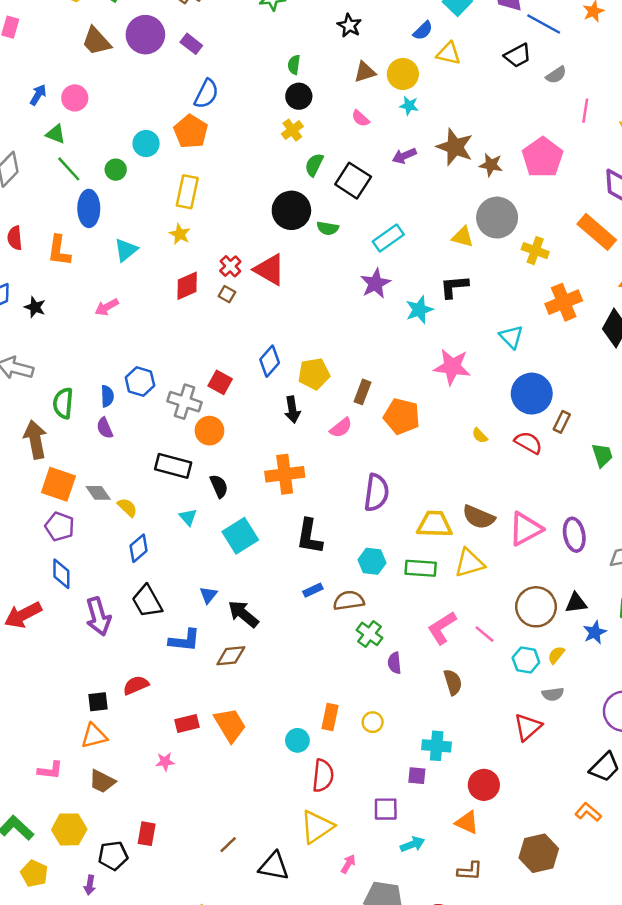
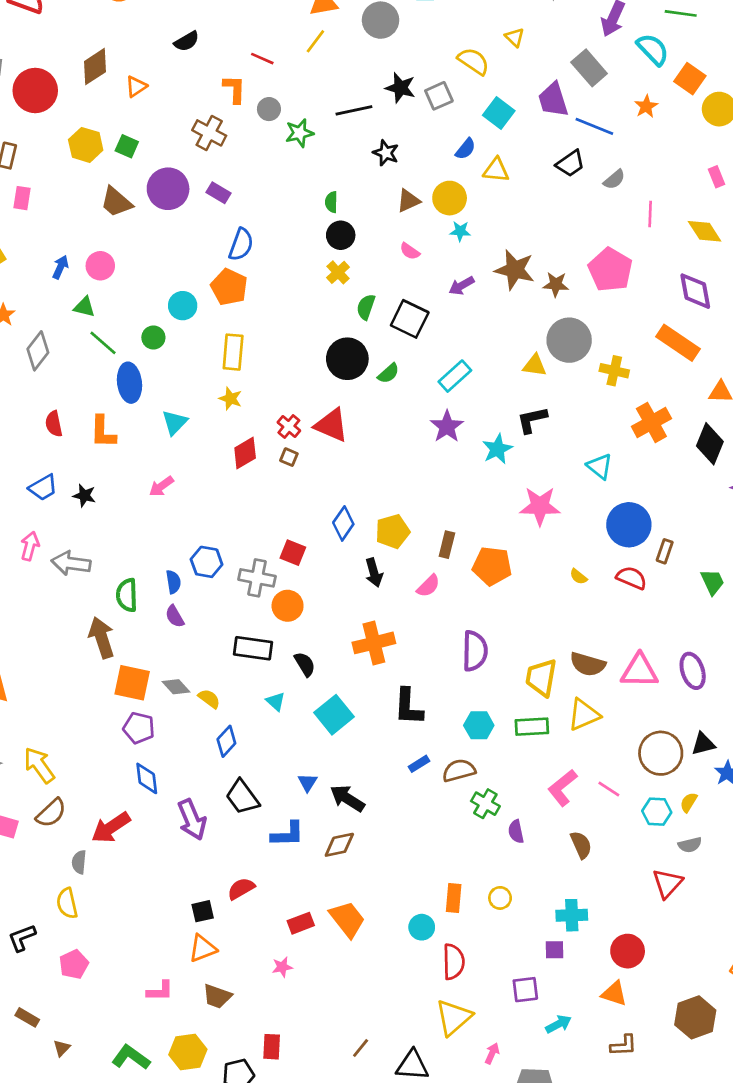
green semicircle: (328, 228) -> (388, 373), turned -45
yellow trapezoid: (435, 524) -> (541, 677), turned -75
pink triangle: (525, 529) -> (639, 671), turned 36

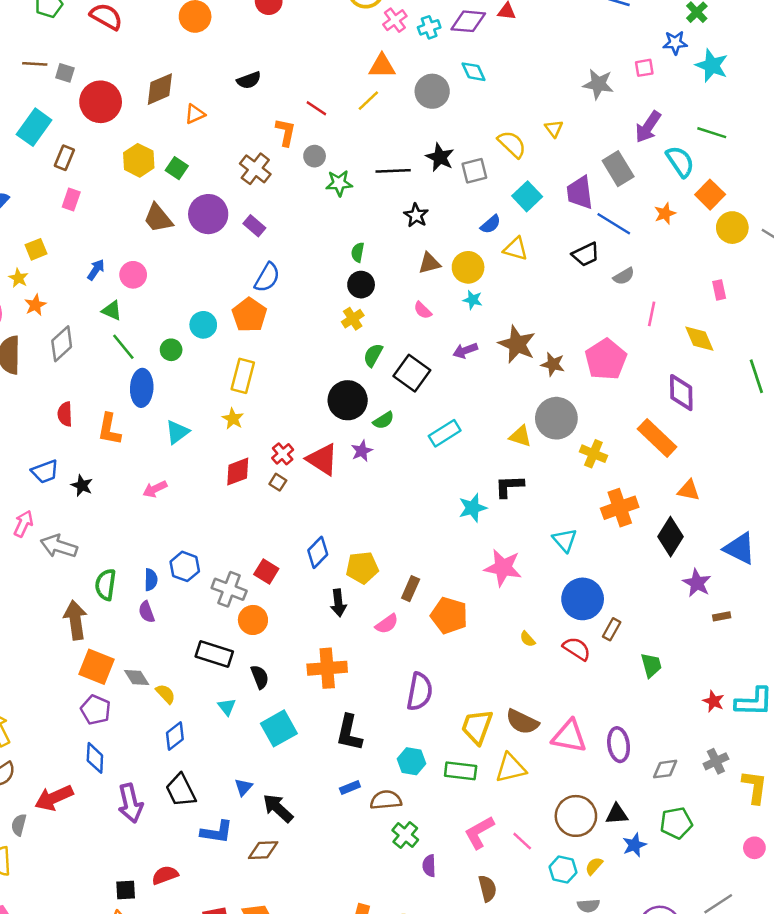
purple star: (447, 426) -> (362, 451), moved, size x0.7

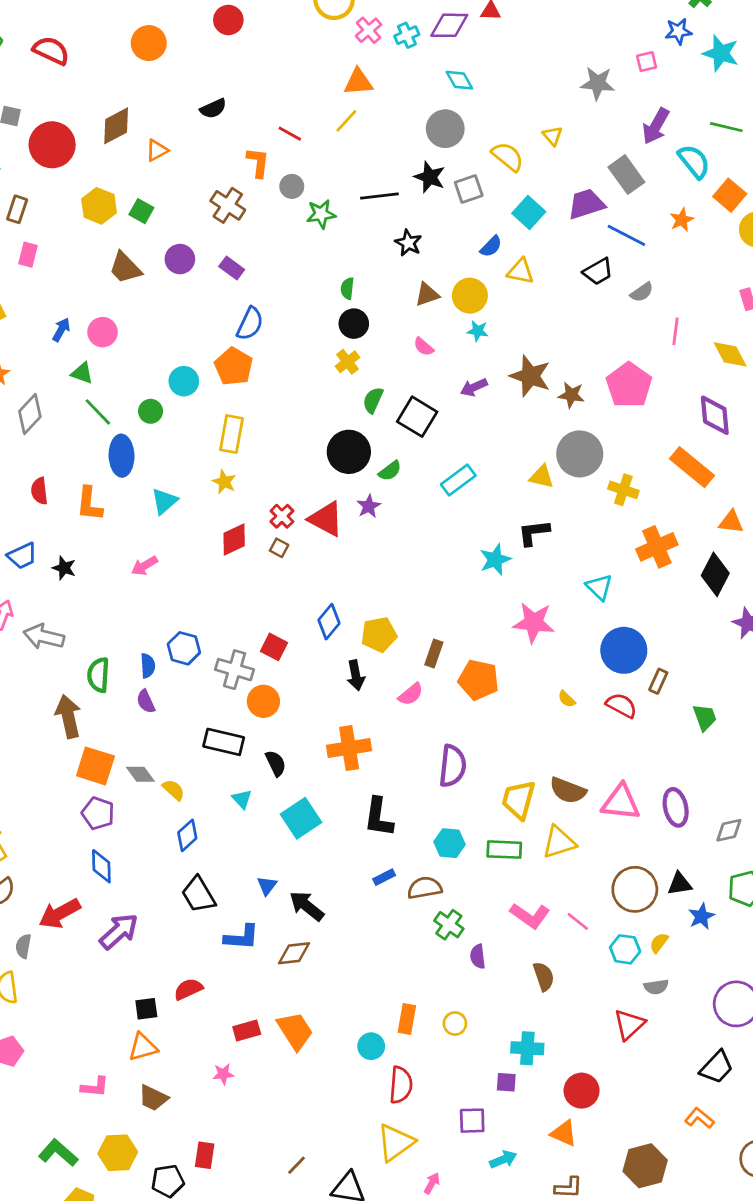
gray circle: (432, 91) -> (445, 129), moved
purple trapezoid: (580, 193) -> (586, 204), turned 84
purple circle: (208, 214) -> (180, 259), size x0.7
purple arrow: (130, 803) -> (119, 931), moved, turned -114
pink L-shape: (479, 832) -> (530, 916), turned -111

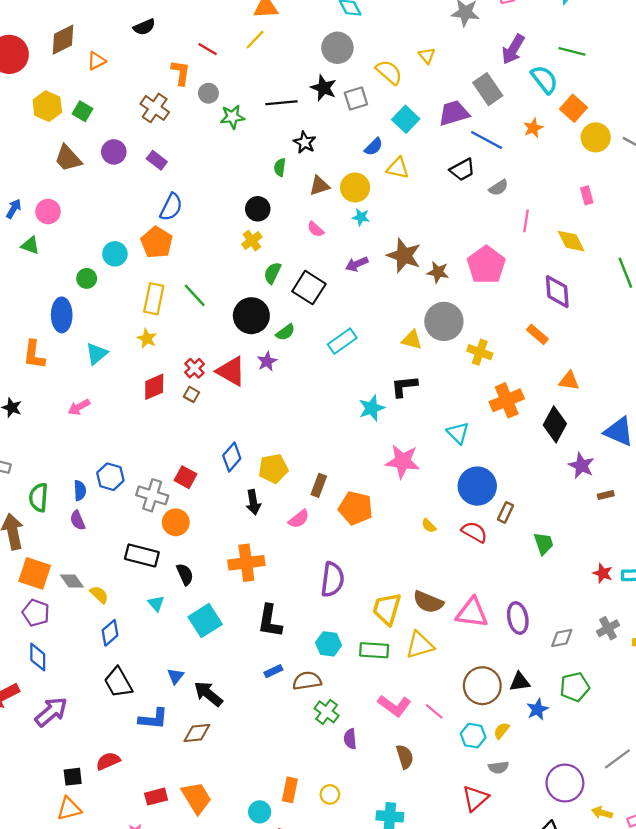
green semicircle: (347, 288) -> (280, 167), moved
green line: (98, 412) -> (195, 295), moved
orange rectangle: (692, 467) -> (537, 334), size x0.6

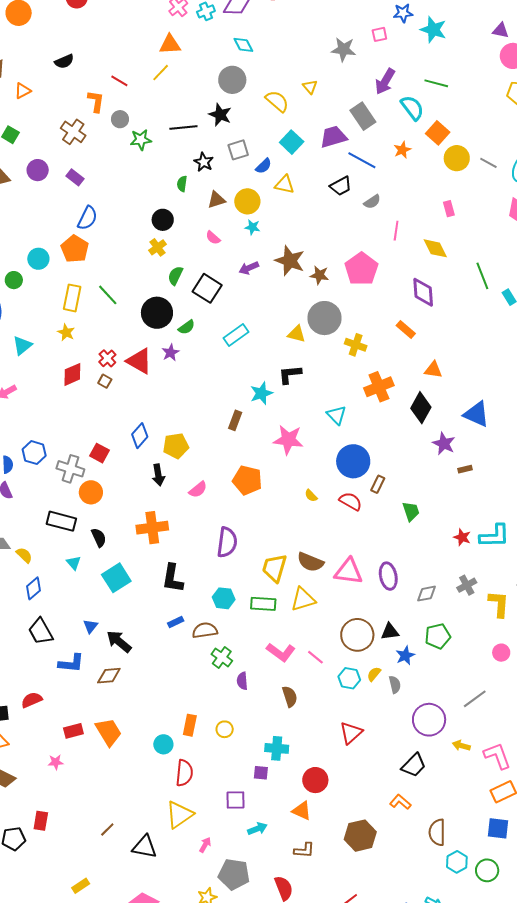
gray square: (356, 98) -> (238, 150), moved
brown rectangle: (319, 485) -> (235, 420), moved
gray semicircle: (498, 767) -> (395, 685), moved, turned -96

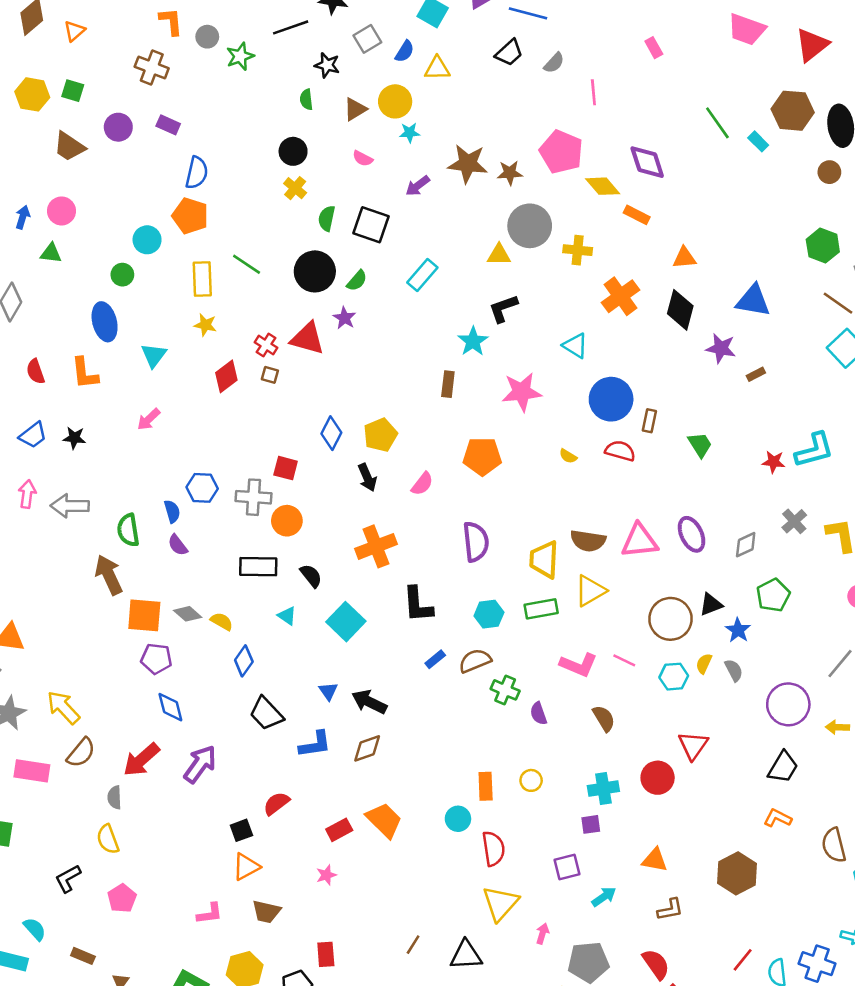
yellow diamond: (435, 248) -> (603, 186), moved
red circle: (315, 780) -> (658, 778), moved

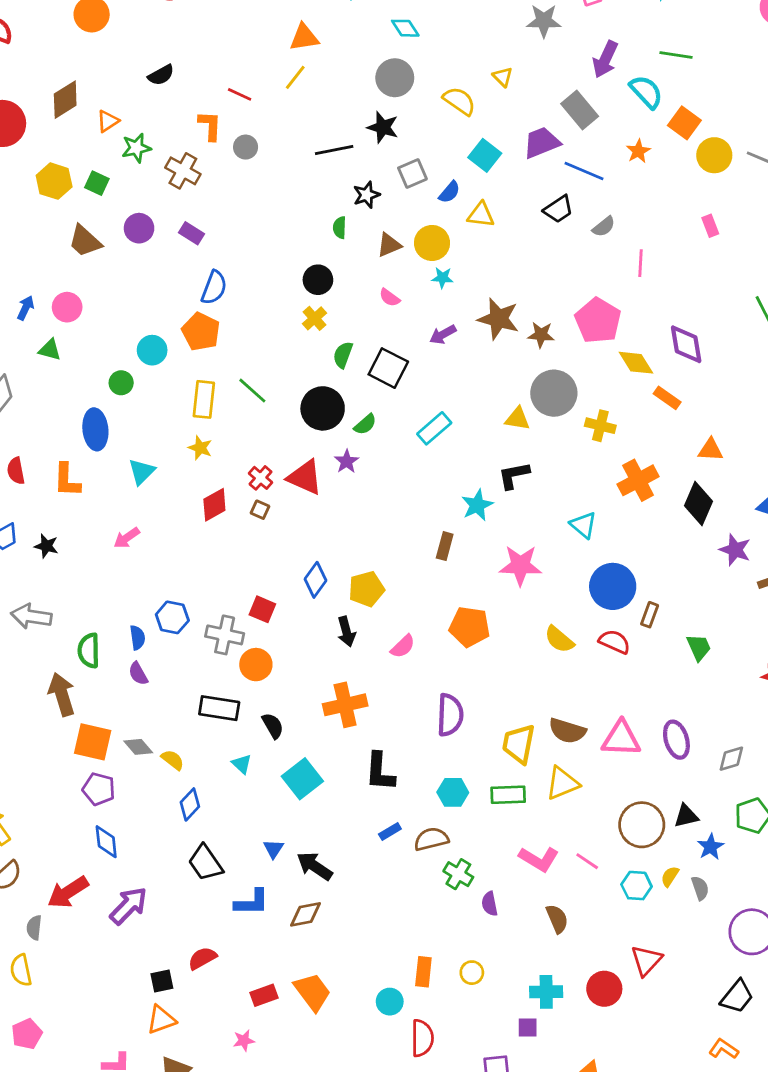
green star: (240, 56) -> (136, 148), moved
black star: (327, 65) -> (366, 195), turned 30
yellow semicircle: (568, 456) -> (559, 639), size x1.6

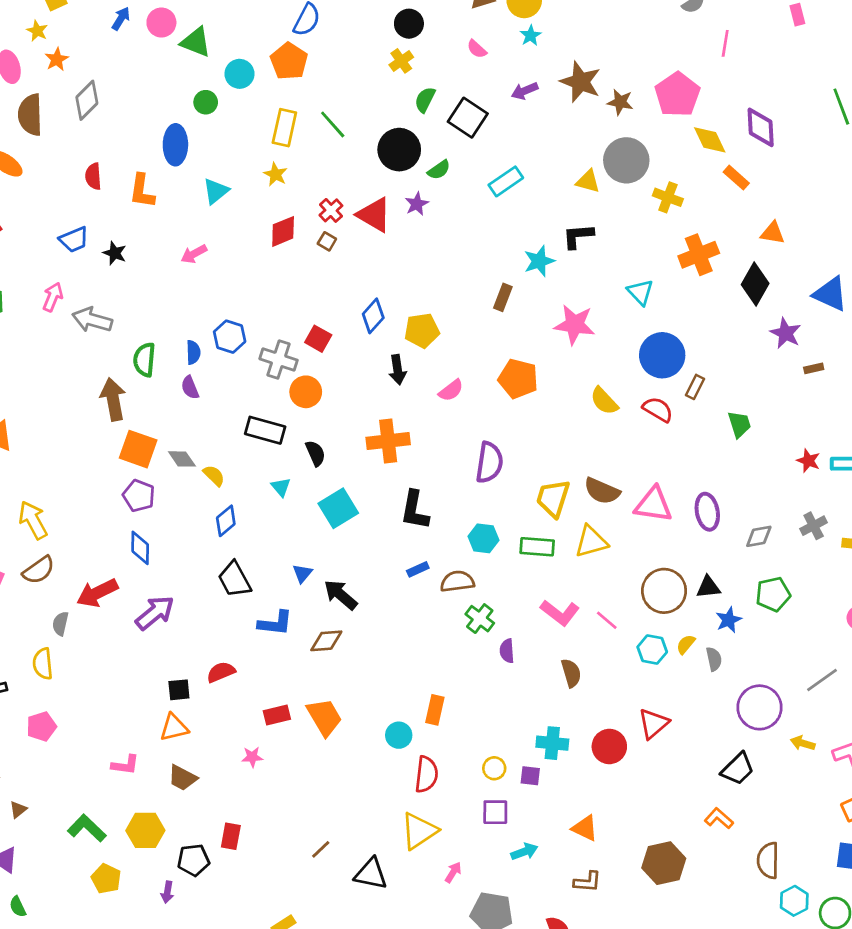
cyan star: (442, 278) -> (531, 36), turned 30
green triangle: (50, 350) -> (196, 42), moved, size x1.4
yellow circle: (472, 973) -> (494, 768), moved

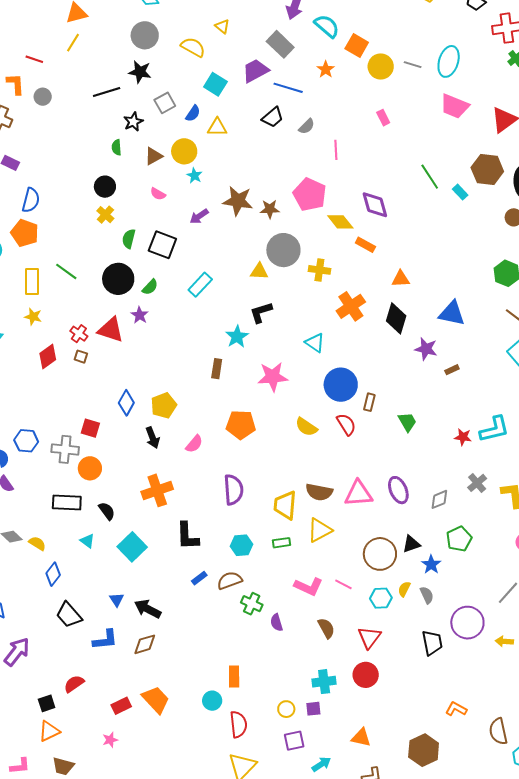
red semicircle: (658, 409) -> (346, 424), turned 40
green rectangle: (537, 547) -> (281, 543), size x0.7
red triangle: (653, 724) -> (369, 637), moved
black trapezoid: (738, 769) -> (432, 643), moved, turned -44

